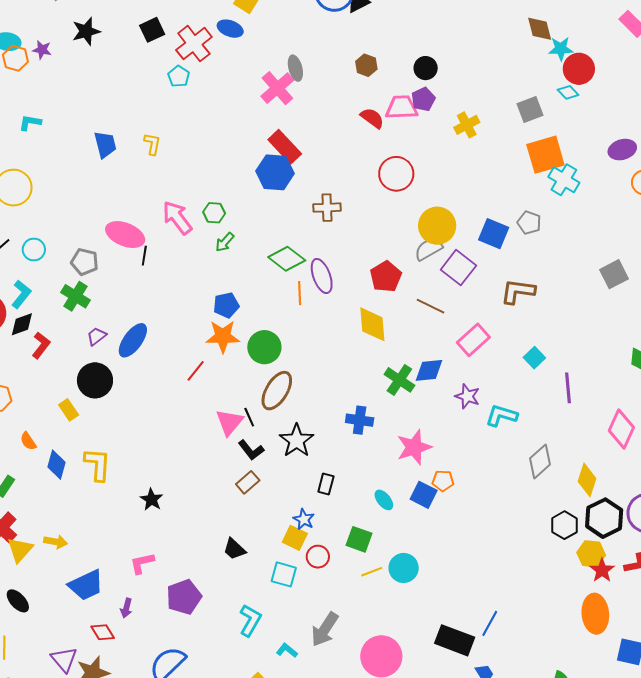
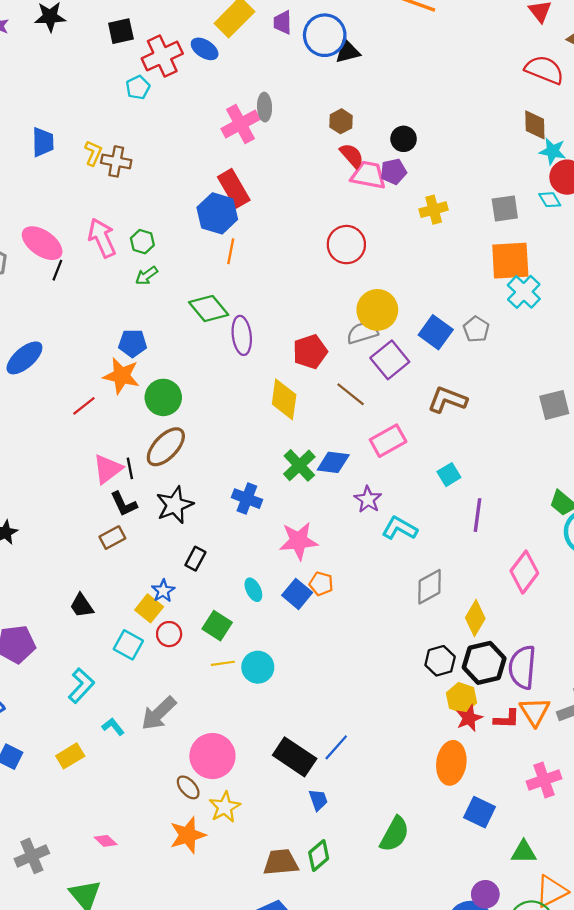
red semicircle: (372, 118) -> (352, 155), moved
brown cross: (327, 208) -> (116, 161), moved
orange line: (300, 293) -> (231, 251), moved

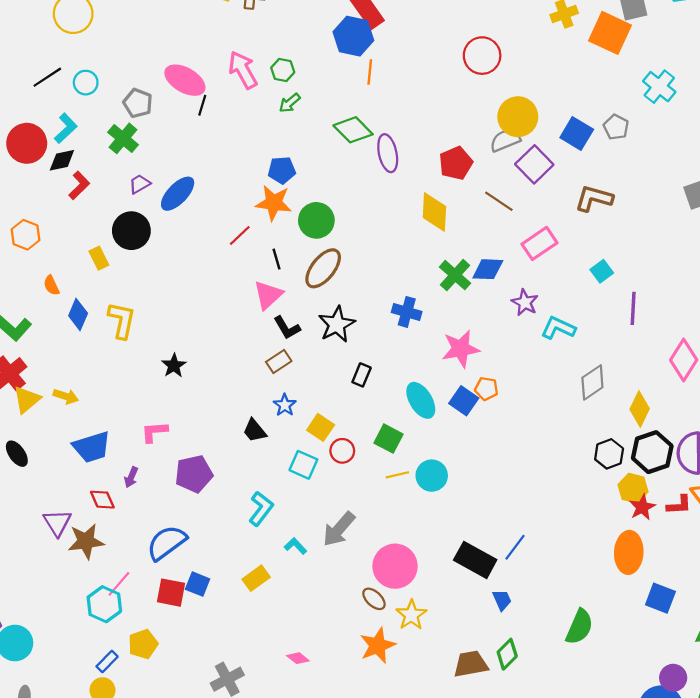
orange square: (510, 261) -> (610, 33), moved, turned 33
black line: (130, 468) -> (277, 259), moved
cyan ellipse: (253, 590) -> (421, 400), size x1.6
blue star: (163, 591) -> (285, 405), moved

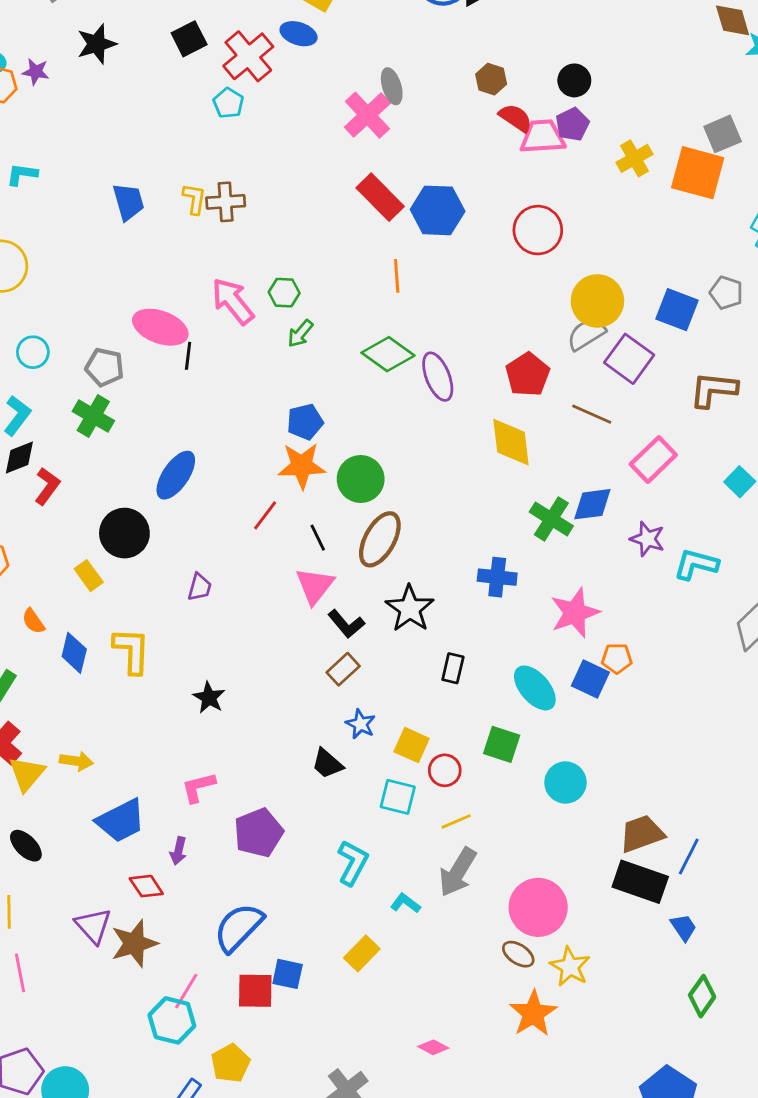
blue hexagon: (353, 36) -> (438, 210), moved
purple trapezoid: (140, 184) -> (199, 587), moved, turned 145
yellow line: (397, 475) -> (456, 821), moved
brown trapezoid: (471, 664) -> (642, 834), moved

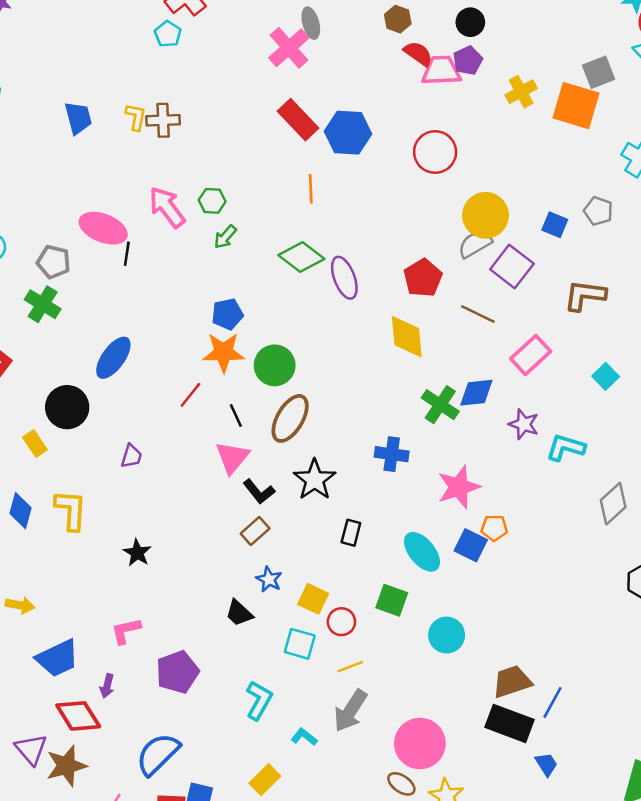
blue square: (677, 310) -> (555, 225), size x0.7
red diamond: (146, 886) -> (78, 716), size x1.5

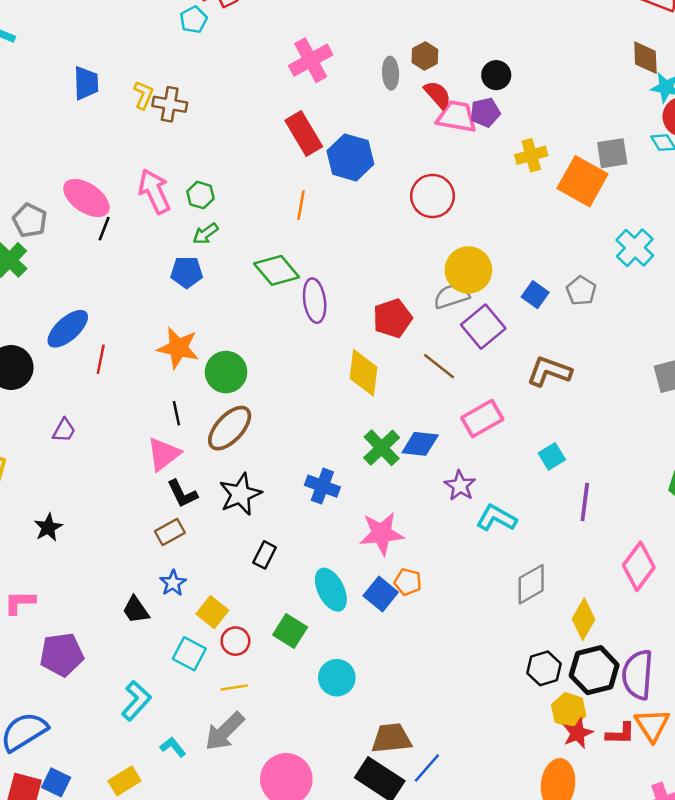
gray ellipse: (311, 23) -> (391, 73), moved
blue pentagon: (227, 314) -> (187, 272), moved
red line: (190, 395) -> (101, 359), moved, turned -40

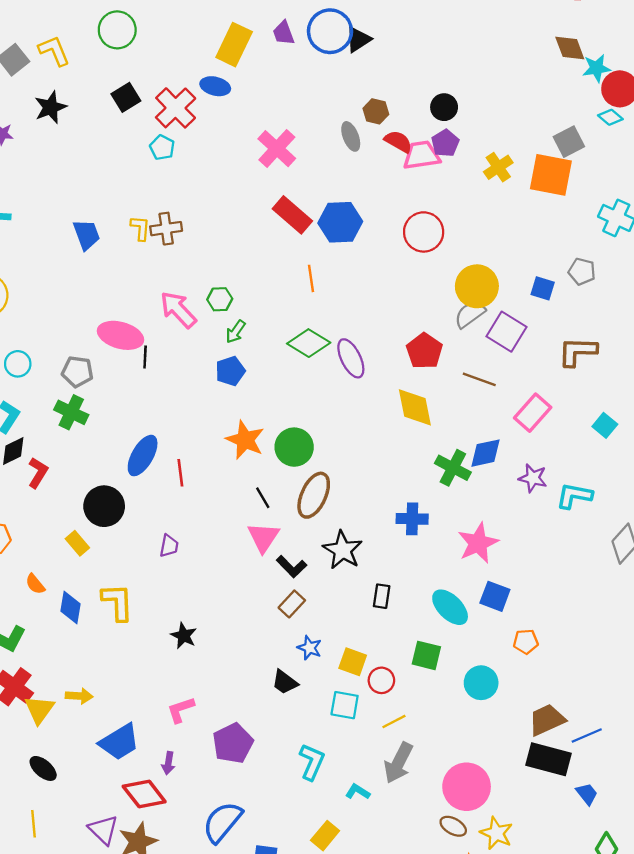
orange star: (178, 348) -> (245, 440), turned 30
orange pentagon: (408, 582) -> (526, 642), moved
blue line: (427, 768) -> (587, 736), turned 44

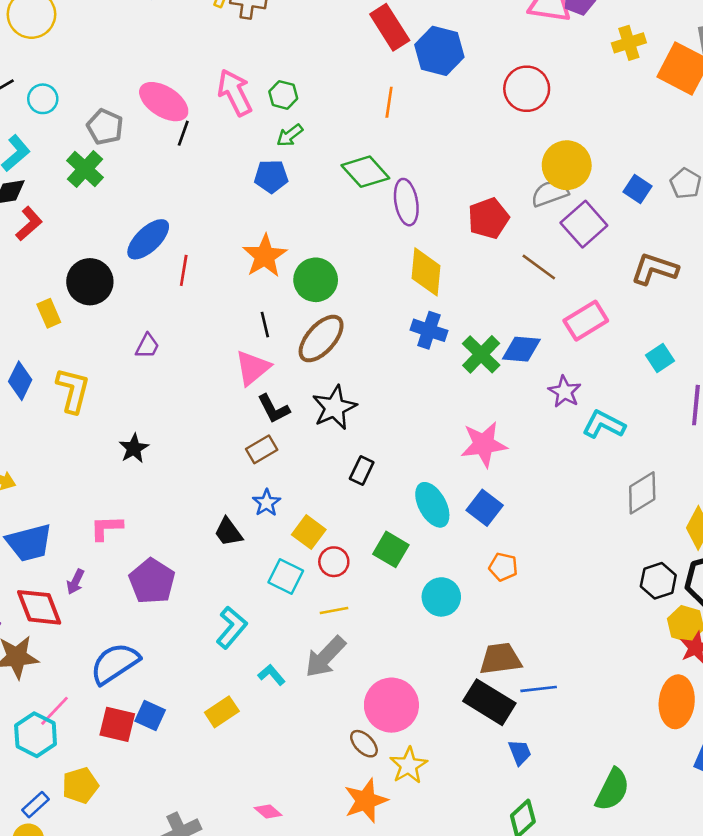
yellow diamond: (415, 407) -> (426, 272), moved
blue cross: (412, 519) -> (429, 330), moved
purple pentagon: (233, 743) -> (152, 581), turned -30

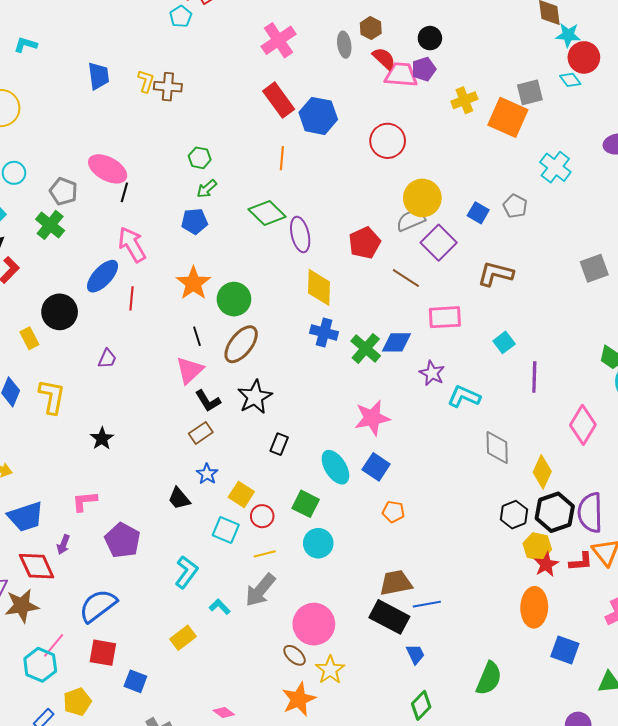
pink arrow: (235, 92) -> (132, 245), moved
pink rectangle: (586, 321) -> (445, 317), turned 32
gray diamond: (642, 493) -> (497, 448), turned -56
cyan circle: (441, 597) -> (318, 543), moved
blue square: (150, 716) -> (135, 681), moved

